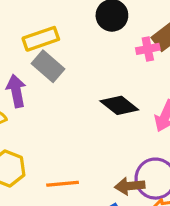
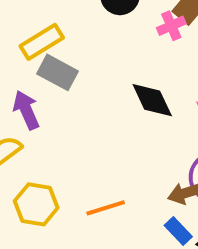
black diamond: (119, 105) -> (152, 100), turned 39

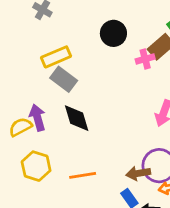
black diamond: (152, 100) -> (77, 118), moved
purple arrow: (26, 110) -> (37, 118), moved

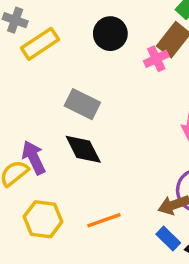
yellow rectangle: (56, 57) -> (40, 44), moved
gray rectangle: (64, 79) -> (82, 104), moved

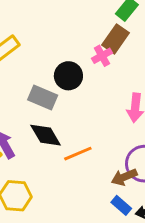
black circle: (110, 34) -> (68, 76), moved
orange line: (104, 220) -> (78, 154), moved

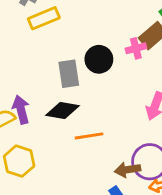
gray rectangle: (43, 97) -> (69, 74), turned 44
black diamond: (46, 135) -> (63, 111), turned -64

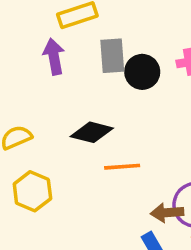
gray rectangle: (69, 74) -> (112, 56), moved
purple arrow: (21, 110) -> (54, 57), moved

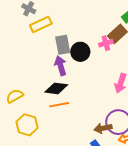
purple arrow: (54, 57) -> (60, 66), moved
orange line: (122, 167) -> (59, 105), moved

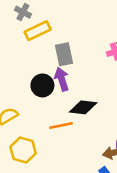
black circle: (80, 52) -> (42, 85), moved
black diamond: (56, 88) -> (83, 107), moved

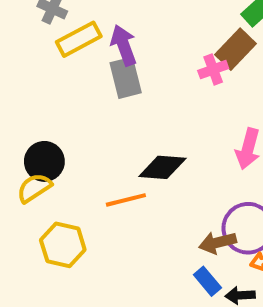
purple arrow: (62, 79) -> (124, 45), moved
black circle: (42, 85) -> (44, 161), moved

